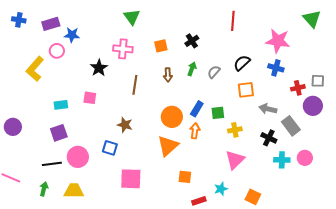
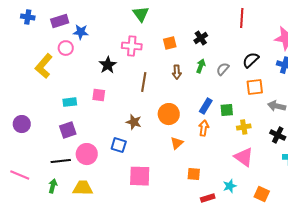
orange circle: (172, 117) -> (169, 114), moved
orange triangle: (168, 146) -> (177, 143), size x0.6
pink triangle: (235, 160) -> (244, 157), turned -40

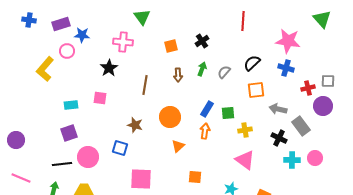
pink cross: (132, 46) -> (123, 42), moved
purple circle: (22, 124) -> (16, 140), moved

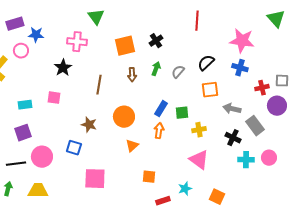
orange square: (171, 46) -> (125, 46), size x1.5

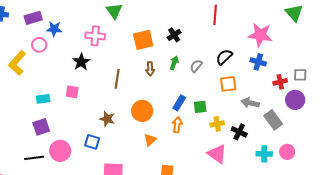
black cross: (233, 138) -> (239, 132), moved

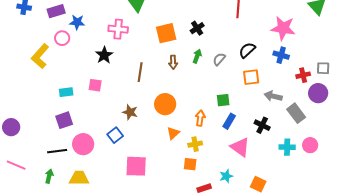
blue rectangle: (179, 103) -> (229, 121), moved
yellow cross: (217, 124) -> (195, 144), moved
blue square: (92, 142) -> (115, 135), turned 35

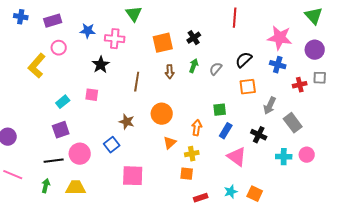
blue star: (77, 22) -> (88, 31), moved
cyan rectangle: (66, 92) -> (63, 102), turned -32
purple circle: (318, 93) -> (315, 50), moved
gray arrow: (273, 96) -> (270, 106), turned -78
cyan star: (226, 176) -> (231, 192), moved

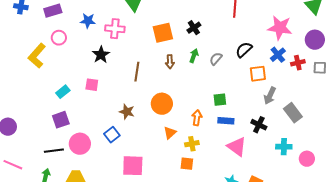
blue cross: (278, 65) -> (278, 55), turned 35
red cross: (300, 85) -> (298, 63), moved
orange square: (248, 87) -> (258, 74), moved
blue rectangle: (226, 131) -> (226, 121), turned 63
pink circle: (307, 155) -> (307, 159), moved

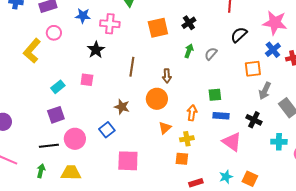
black semicircle: (244, 50) -> (239, 35), moved
brown arrow: (170, 62) -> (167, 76), moved

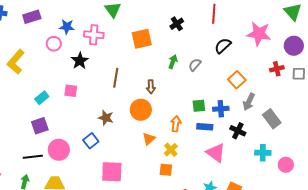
black cross: (189, 23) -> (177, 24), moved
pink circle: (54, 33) -> (54, 44), moved
blue cross: (273, 50) -> (221, 109), moved, turned 35
orange square: (253, 69) -> (237, 80), turned -36
yellow cross: (187, 139) -> (171, 150), turned -32

